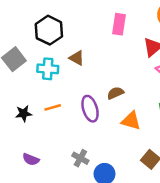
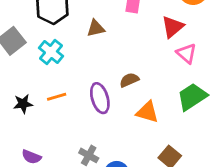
brown triangle: (77, 58) -> (96, 28), moved, turned -42
cyan cross: (48, 69) -> (51, 52), turned 35

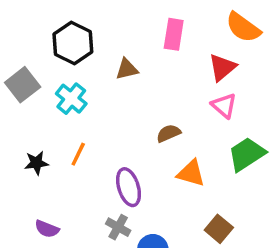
pink triangle: (187, 53) -> (224, 106), moved
orange line: (57, 97) -> (78, 154), turned -48
purple ellipse: (100, 98) -> (129, 187), moved

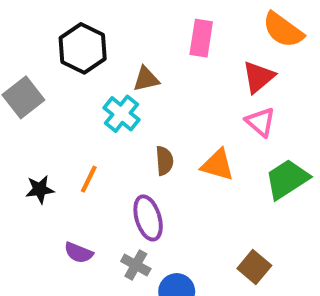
cyan cross: (71, 99) -> (121, 114), moved
brown semicircle: (168, 133) -> (164, 161), moved, turned 110
orange triangle: (191, 173) -> (218, 165), moved
purple semicircle: (47, 229) -> (79, 253), moved

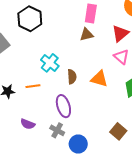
brown triangle: (146, 79) -> (87, 35), moved
cyan cross: (121, 114) -> (50, 63), moved
orange line: (89, 179) -> (33, 86), turned 56

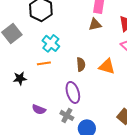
cyan cross: (50, 63) -> (51, 43), moved
orange line: (33, 86) -> (44, 63), moved

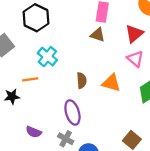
brown triangle: (95, 24) -> (98, 35), turned 32
orange line: (44, 63) -> (30, 79), moved

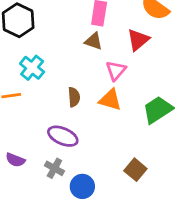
pink triangle: (135, 59) -> (116, 71), moved, turned 30
purple ellipse: (72, 113) -> (63, 136), turned -50

